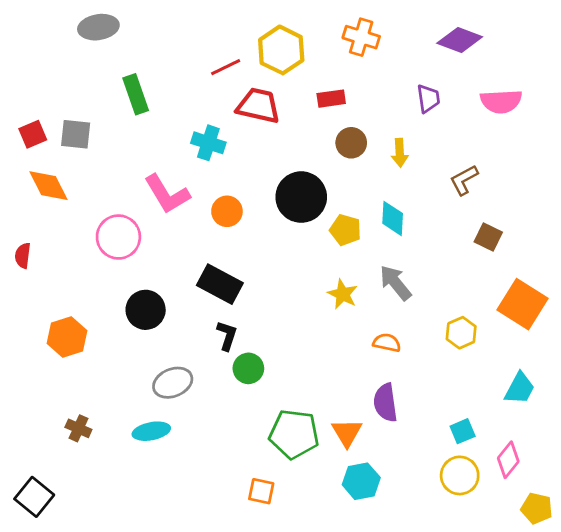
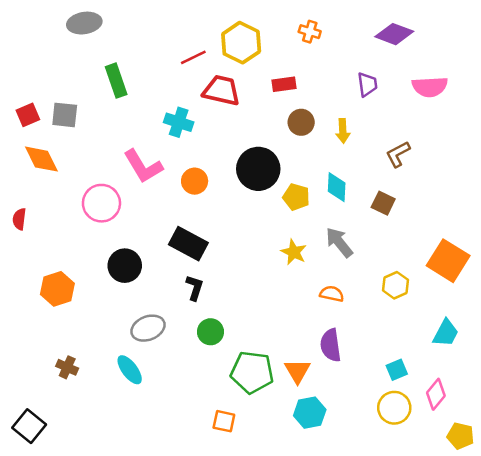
orange cross: (361, 37) -> (310, 32), size x0.7
brown square: (488, 237) -> (383, 203), moved
green circle: (248, 368) -> (210, 332), moved
cyan ellipse: (151, 431) -> (130, 370), turned 64

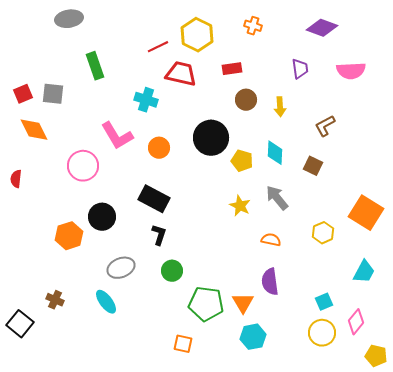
orange hexagon: (57, 289) -> (69, 236), moved
black square: (29, 426) -> (20, 324), moved

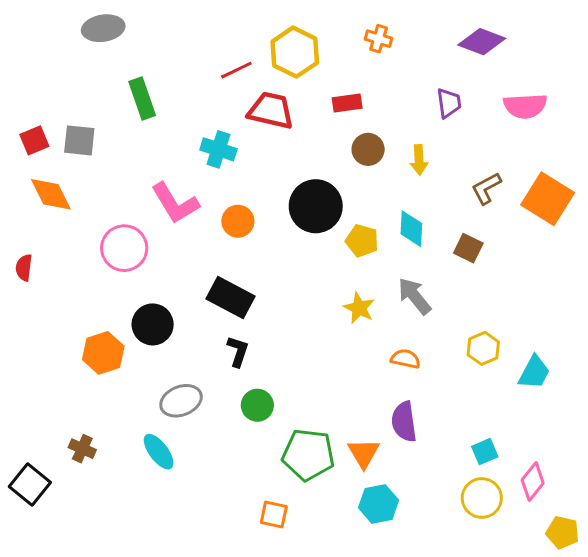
orange square: (366, 213) -> (548, 199), moved
cyan trapezoid: (364, 272) -> (534, 372), moved

